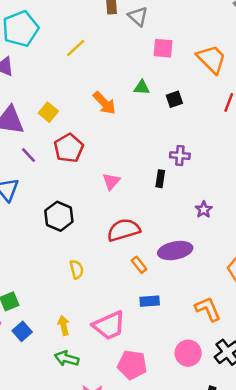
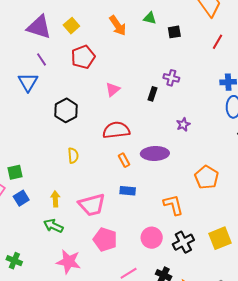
purple line: (29, 155) -> (42, 59), moved

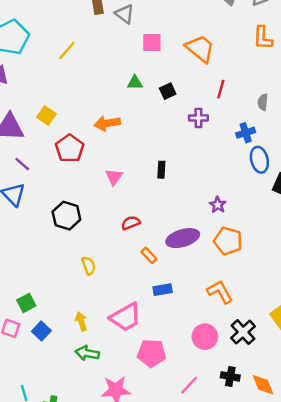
orange arrow: (118, 26) -> (107, 123), moved, turned 130
purple cross: (171, 78) -> (198, 118), moved
purple star: (183, 124) -> (218, 205), moved
red semicircle: (116, 130) -> (131, 223), size x0.6
orange pentagon: (207, 177) -> (228, 241), moved

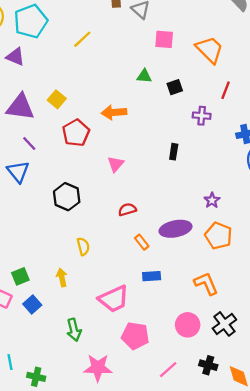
black rectangle: (161, 170) -> (174, 152), moved
yellow arrow: (81, 321) -> (62, 278), moved
green arrow: (87, 353) -> (74, 330), turned -120

